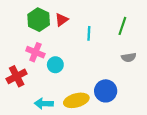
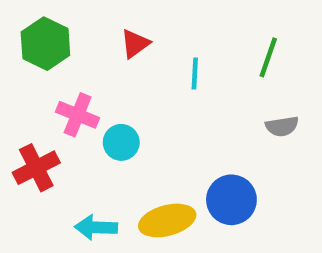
green hexagon: (39, 20) -> (45, 44), moved

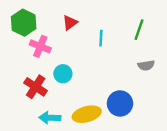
pink cross: (78, 115) -> (40, 46), moved
red cross: (36, 168) -> (36, 87), moved, turned -30

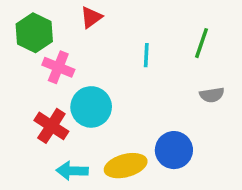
red triangle: (70, 23) -> (91, 17), moved
cyan circle: (63, 74) -> (91, 107), size x1.5

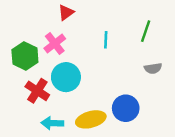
green hexagon: (34, 33) -> (25, 56), moved
pink cross: (58, 67) -> (55, 44), moved, turned 30

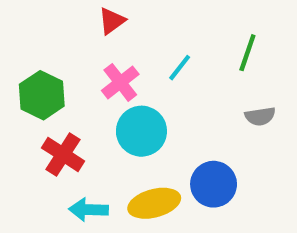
cyan line: (106, 40) -> (180, 68), turned 35
pink cross: (55, 44) -> (120, 82), moved
cyan circle: (66, 77) -> (141, 131), moved

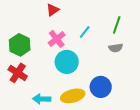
gray semicircle: (260, 116) -> (116, 48), moved
red cross: (63, 154) -> (18, 73), moved

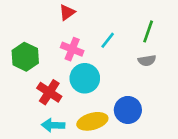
pink cross: (57, 39) -> (72, 49), turned -30
red cross: (18, 73) -> (49, 92), moved

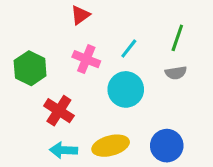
cyan circle: (85, 78) -> (126, 89), moved
blue circle: (128, 110) -> (167, 146), moved

